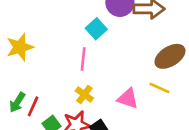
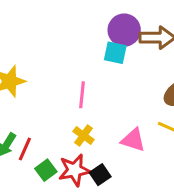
cyan square: (96, 29) -> (115, 53), moved, turned -36

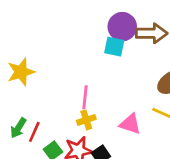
pink line: (82, 95) -> (85, 97), moved
yellow cross: (84, 135) -> (86, 120), turned 36

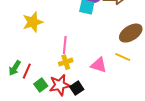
yellow star: (21, 72) -> (33, 22), moved

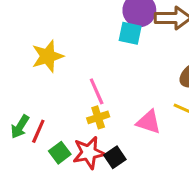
pink line: (65, 45) -> (97, 91), turned -30

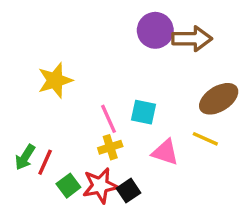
cyan square: (130, 33) -> (144, 112), moved

